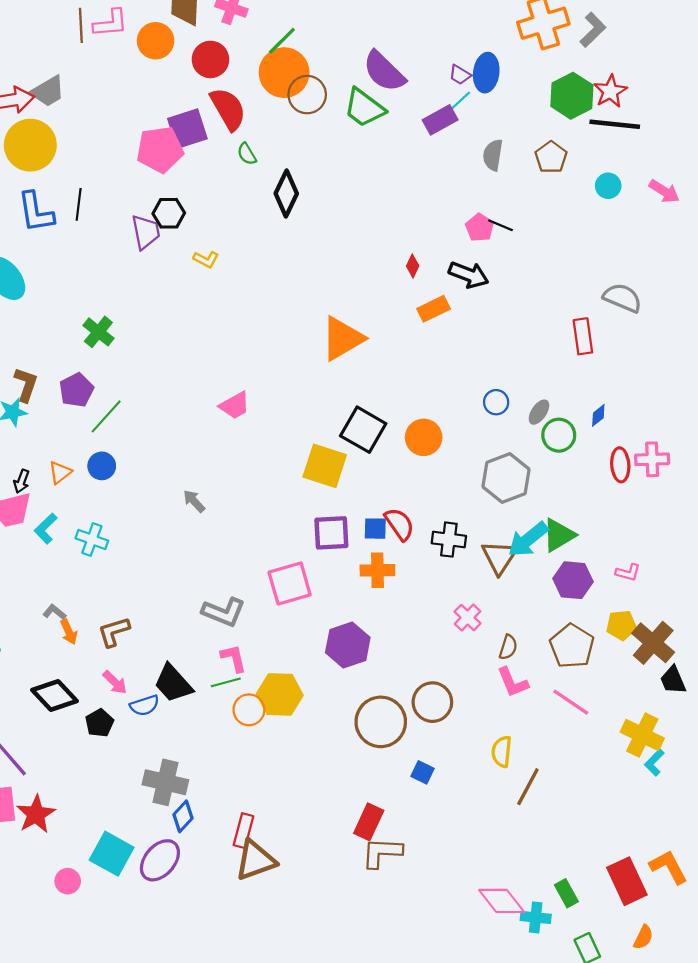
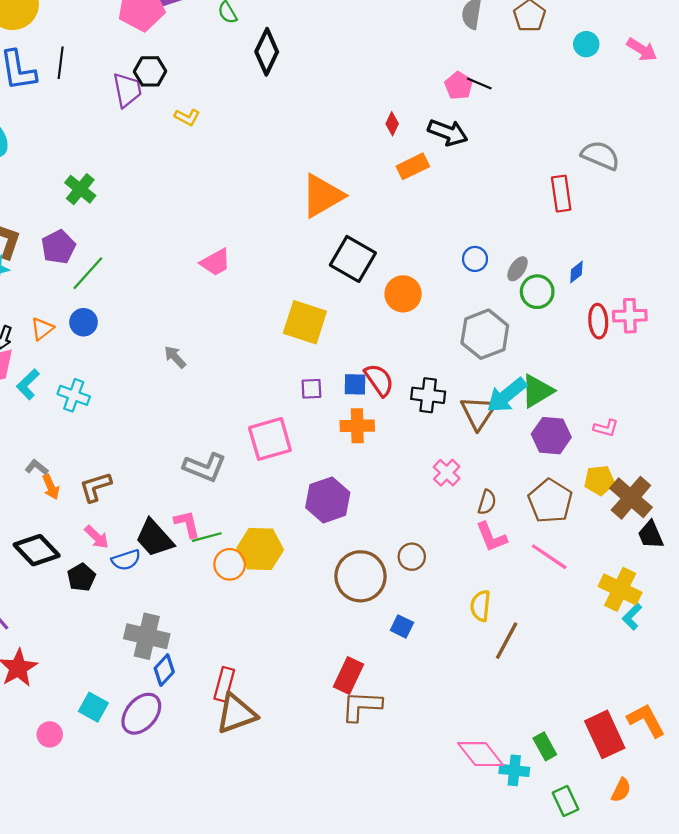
black square: (363, 430) -> (353, 259), moved
purple square: (331, 533) -> (311, 389), size x0.6
pink L-shape: (234, 658) -> (187, 524), moved
brown circle: (432, 702) -> (412, 557), size x0.7
cyan square: (112, 854) -> (93, 707), size x0.7

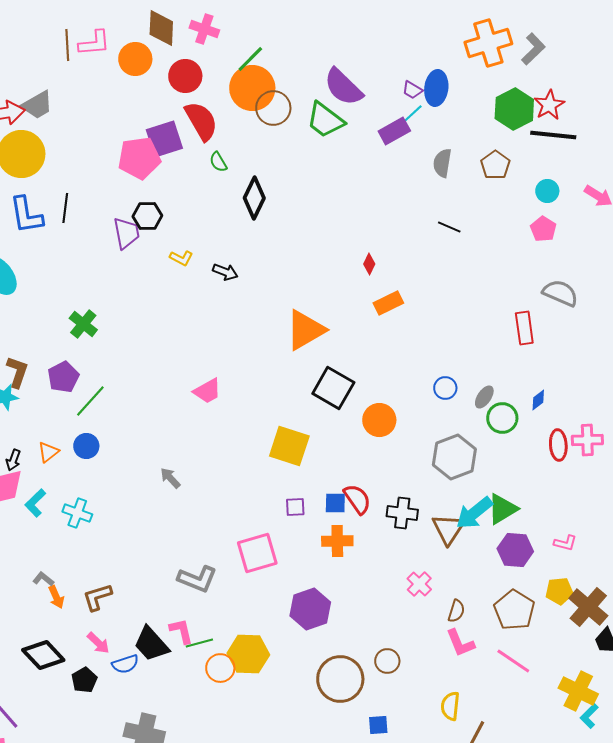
pink pentagon: (459, 86) -> (543, 229), moved
black arrow: (448, 132) -> (225, 272), moved, size x0.7
blue square: (402, 626) -> (378, 725), turned -30

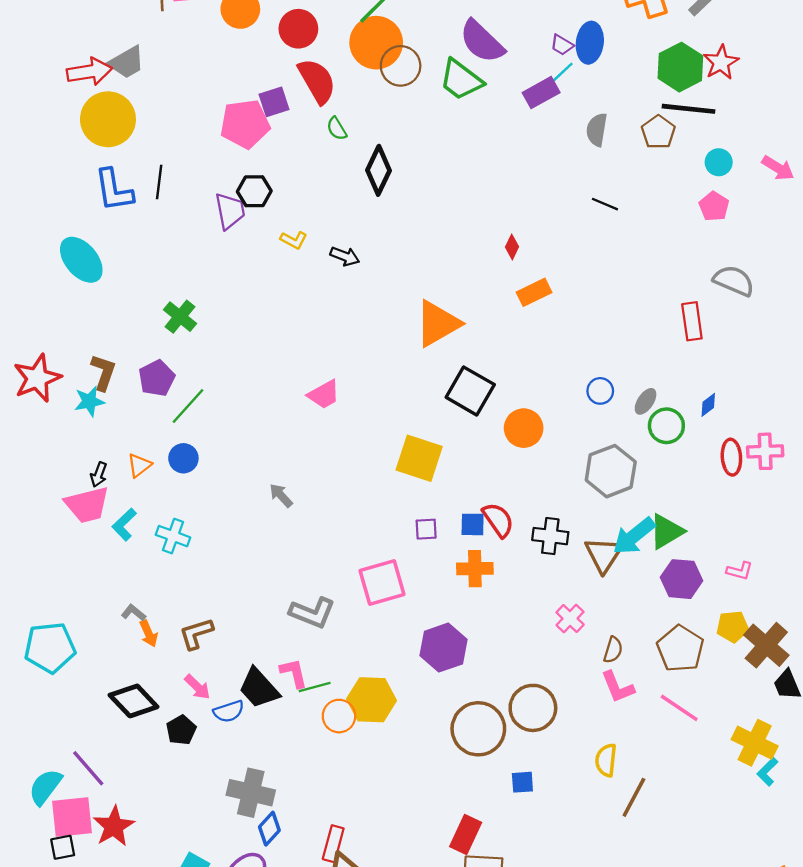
black line: (553, 135) -> (688, 109), moved
purple square: (164, 139) -> (274, 102), size x0.7
brown circle: (387, 661) -> (533, 708), size x1.6

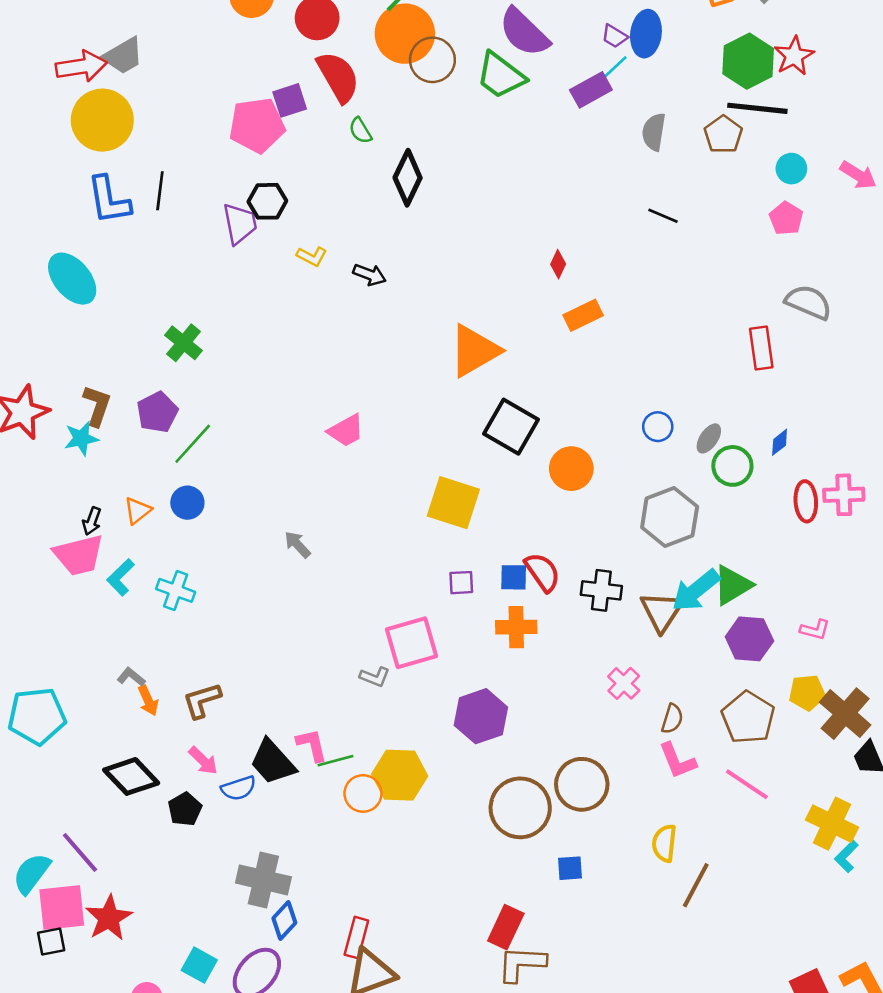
gray L-shape: (312, 613) -> (375, 677), moved, size x0.6

